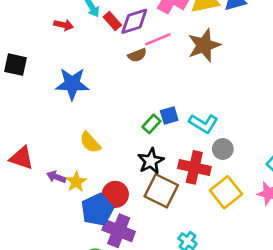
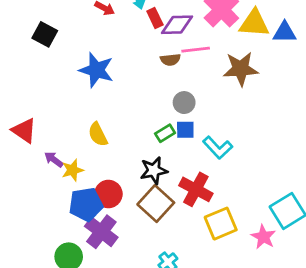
gray circle: (223, 149) -> (184, 103), moved

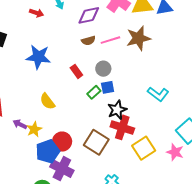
red rectangle: (155, 18) -> (76, 71), moved
pink line: (196, 50) -> (110, 40), moved
cyan L-shape: (218, 148) -> (158, 94), moved
black star: (154, 170) -> (117, 110), moved

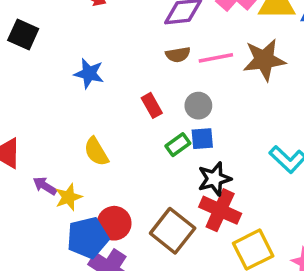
blue star: (38, 57) -> (89, 74), size x0.7

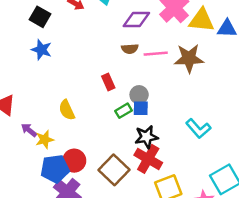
black square: (23, 35) -> (40, 17), moved
blue star: (89, 74) -> (41, 50), moved
gray circle: (198, 106) -> (139, 95), moved

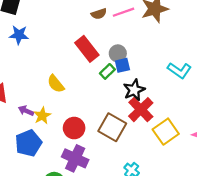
red rectangle: (108, 82) -> (87, 49), size x1.6
red cross: (148, 159) -> (141, 110), turned 30
blue pentagon: (55, 169) -> (28, 143), moved

